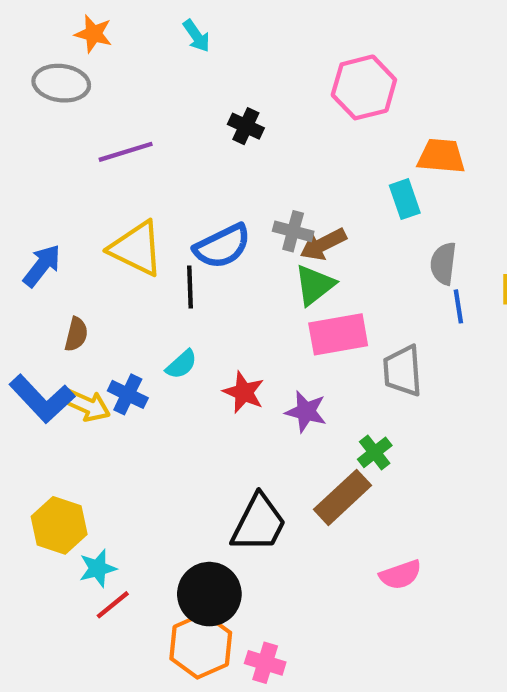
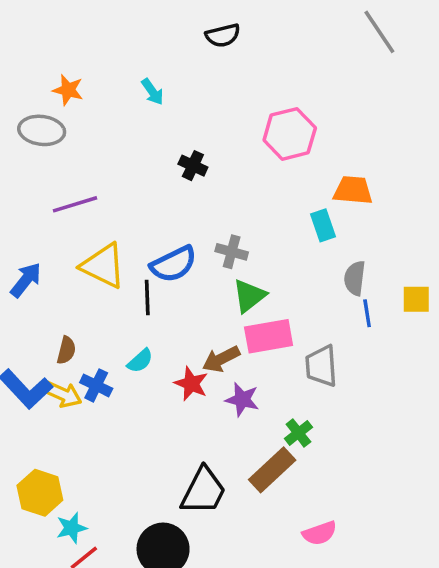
purple line: (126, 152) -> (75, 204), moved
brown arrow: (323, 244) -> (221, 359), moved
brown semicircle: (76, 334) -> (66, 350), moved

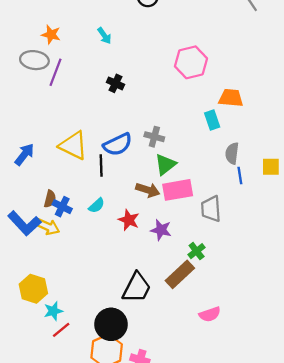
black cross: (193, 166) -> (115, 83), moved
purple line: (75, 204) -> (56, 72), moved, turned -52
brown arrow: (221, 359) -> (148, 190), moved, turned -135
blue cross: (96, 385) -> (62, 207), moved

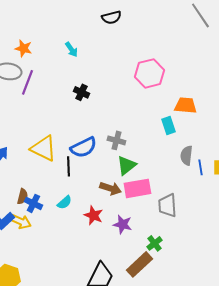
blue line: (240, 176) -> (200, 167), moved

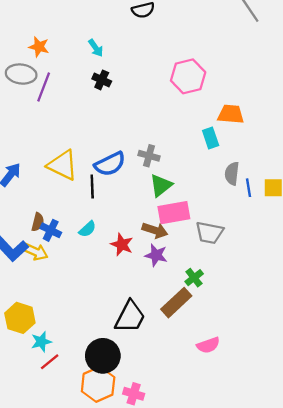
black cross: (81, 92) -> (102, 80), moved
brown arrow: (110, 188) -> (155, 230), moved
gray trapezoid: (167, 205) -> (209, 233), turned -75

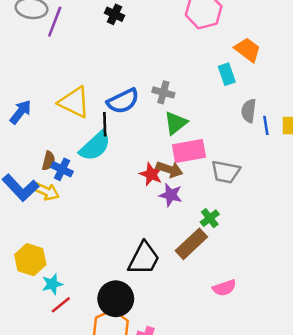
orange trapezoid: (231, 114) -> (248, 50), turned 32
cyan semicircle: (87, 229) -> (95, 146), moved, size x1.8
red star: (122, 245) -> (151, 174), moved

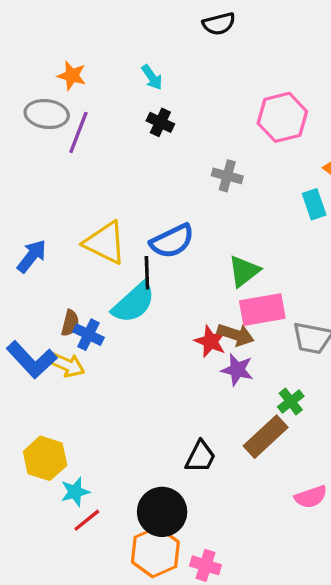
gray cross: (163, 92) -> (227, 176), moved
black trapezoid: (144, 258) -> (200, 457), size x0.7

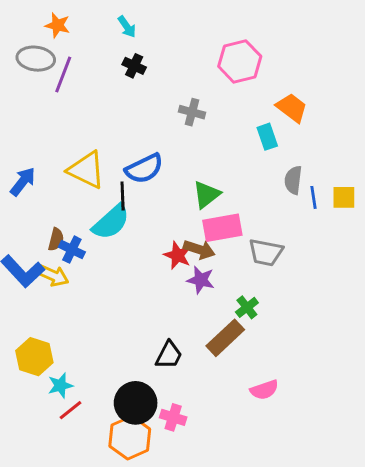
pink cross: (206, 565) -> (173, 417), moved

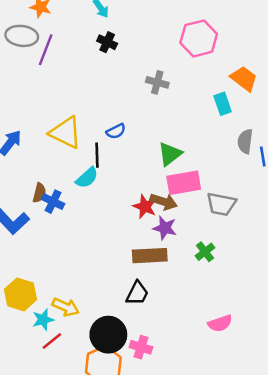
blue semicircle: (144, 169) -> (116, 131), size x0.6
cyan semicircle: (111, 222) -> (87, 178), size x0.7
yellow arrow: (53, 276) -> (66, 307), moved
brown rectangle: (225, 338) -> (150, 256), moved, turned 40

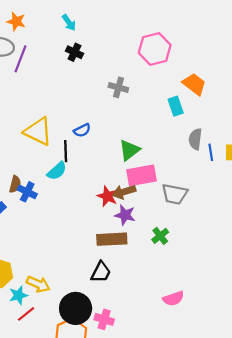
brown arrow: (164, 202) -> (124, 192), turned 145

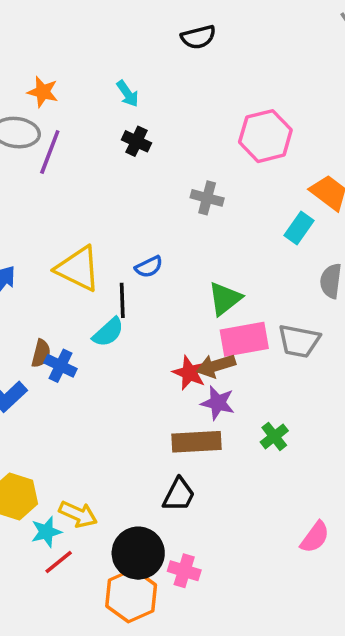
cyan rectangle: (176, 106) -> (299, 228), turned 54
gray trapezoid: (174, 194) -> (299, 341), moved
pink semicircle: (173, 299) -> (315, 537), moved, turned -35

